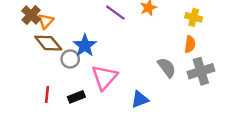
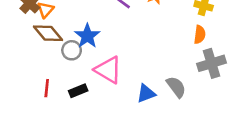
gray semicircle: (167, 68) -> (176, 87), moved
pink triangle: (104, 77) -> (108, 70), turned -40

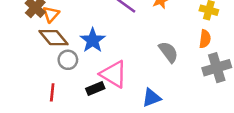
gray circle: (72, 50) -> (68, 60), moved
gray semicircle: (176, 87) -> (168, 52), moved
black rectangle: (78, 91) -> (95, 89), moved

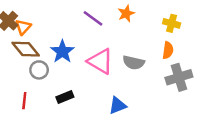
gray semicircle: (168, 52) -> (134, 63), turned 140
pink triangle: (114, 74) -> (100, 61), moved

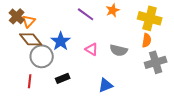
yellow cross: (172, 23) -> (150, 18), size x1.6
pink triangle: (100, 61) -> (92, 49), size x0.6
gray circle: (39, 70) -> (42, 56), size x1.5

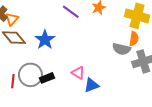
pink triangle: (92, 49) -> (78, 73), moved
gray semicircle: (119, 50) -> (122, 49), moved
gray circle: (42, 56) -> (30, 75), moved

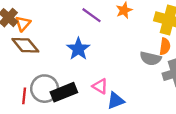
blue star: (45, 40) -> (78, 49), moved
black rectangle: (47, 78) -> (64, 92), size x1.5

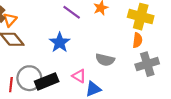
gray semicircle: (151, 58) -> (105, 60), moved

